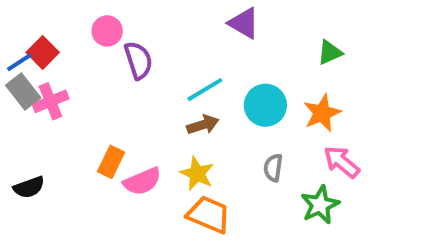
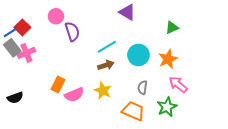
orange trapezoid: (209, 215) -> (133, 111), moved

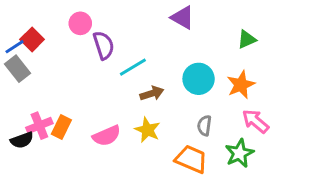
cyan line: (107, 47) -> (133, 67), moved
pink cross: (26, 53) -> (39, 126), moved
orange rectangle: (58, 84) -> (61, 127), moved

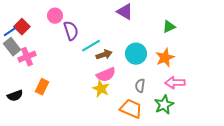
brown arrow: (152, 93) -> (104, 55), moved
pink arrow: (255, 121) -> (175, 83), turned -42
pink cross: (39, 126) -> (27, 57), moved
pink semicircle: (107, 136) -> (106, 75), moved

